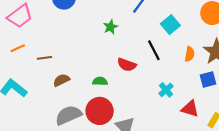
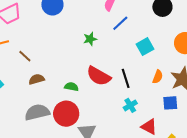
black line: (154, 50) -> (126, 78), moved
brown line: (45, 58) -> (25, 56), turned 40
red semicircle: (127, 65) -> (99, 76), size x1.4

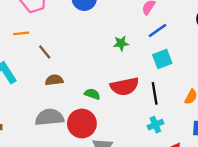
cyan square: (145, 47) -> (162, 59), moved
red semicircle: (99, 76) -> (125, 86), turned -50

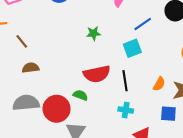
blue line: (158, 31) -> (143, 24), moved
green semicircle: (92, 94) -> (80, 95), moved
cyan cross: (155, 125) -> (126, 110), turned 32

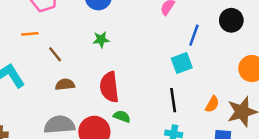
blue line: (143, 24) -> (194, 35), turned -36
green star: (94, 33) -> (101, 40), moved
red semicircle: (97, 74) -> (109, 87), moved, turned 95

